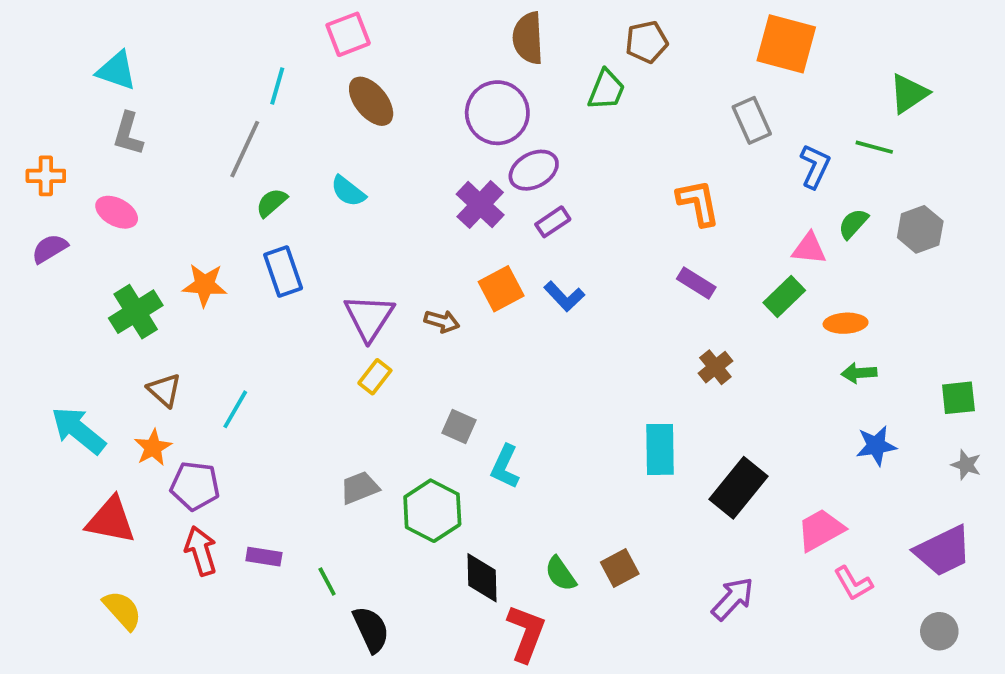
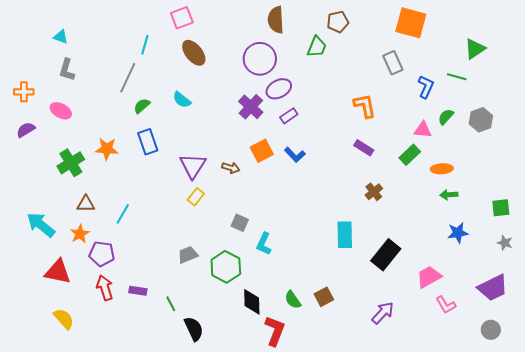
cyan triangle: (117, 71) -> (61, 37), size x0.7
brown triangle: (164, 390) -> (86, 204), turned -42

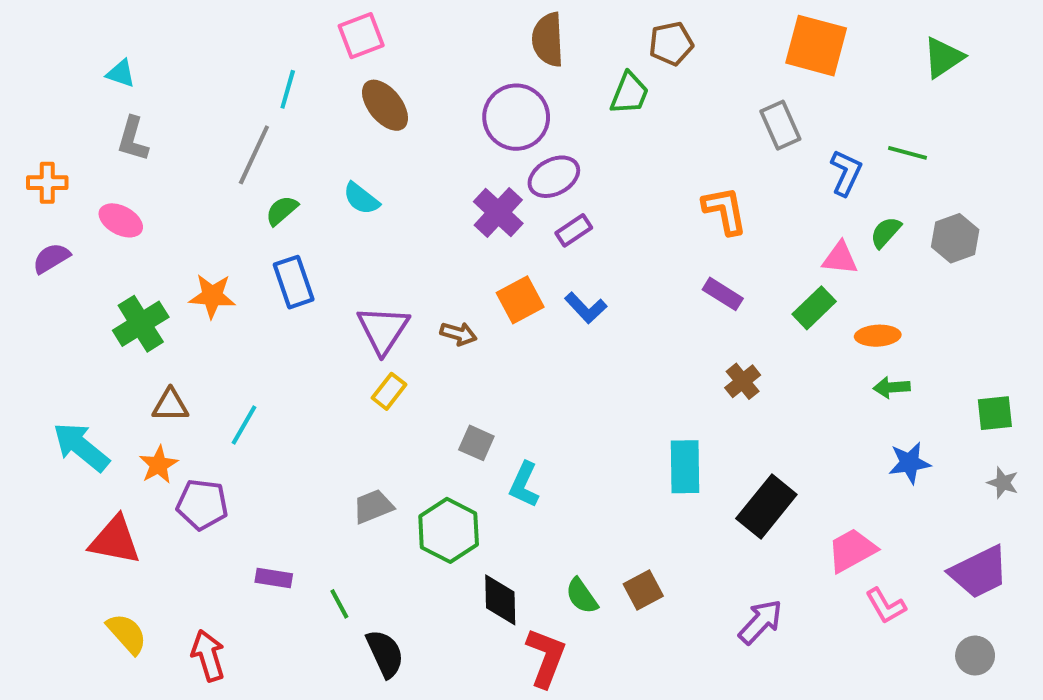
green triangle: (475, 49) -> (943, 58), moved
red arrow: (105, 288) -> (208, 656), moved

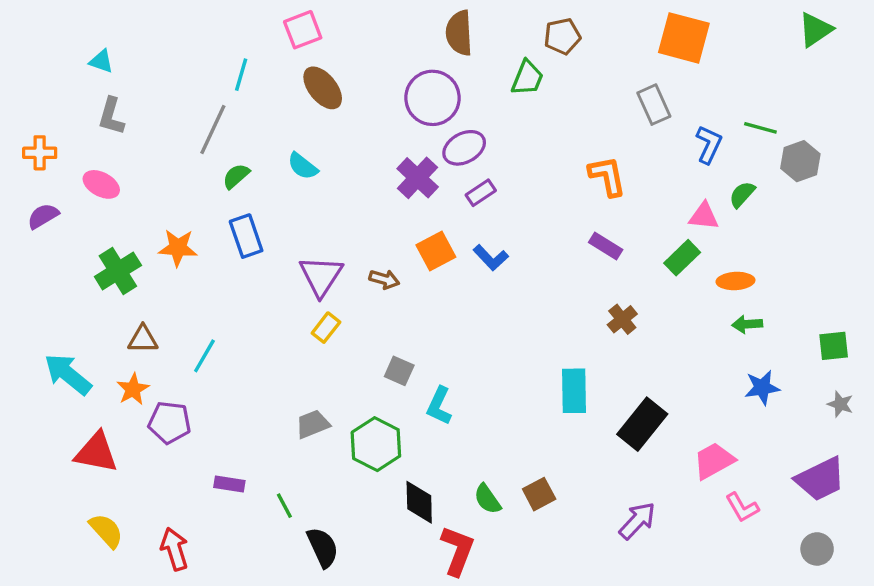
green triangle: (943, 58) -> (815, 30), moved
gray hexagon: (955, 238) -> (800, 161), moved

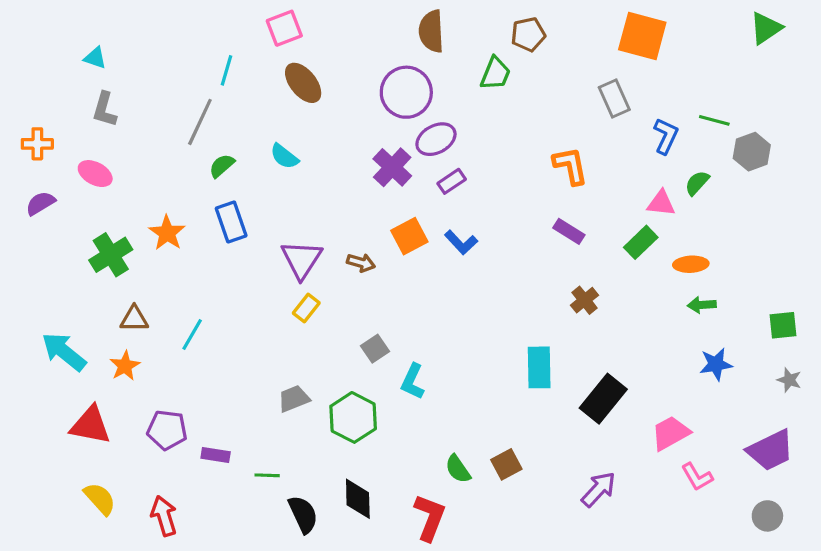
orange star: (178, 248) -> (167, 233), turned 30
gray square: (399, 371) -> (375, 349), turned 32
purple pentagon: (169, 422) -> (167, 430), moved
black diamond: (419, 502) -> (358, 499), moved
green line: (284, 506) -> (267, 475), turned -60

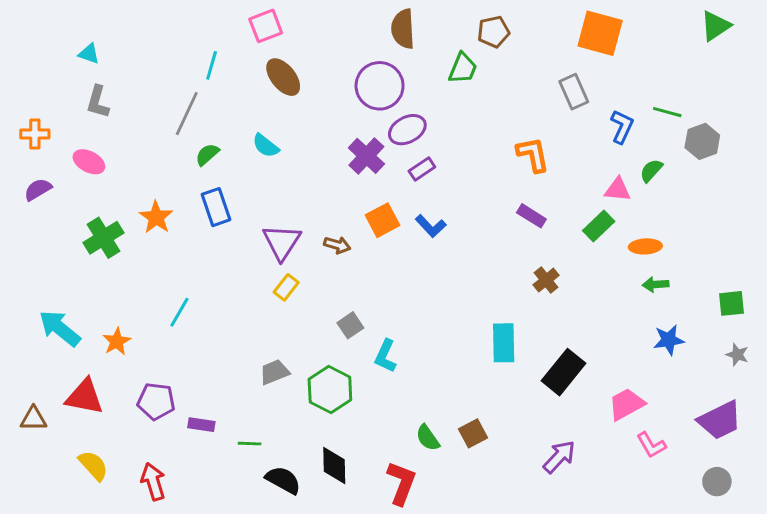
brown triangle: (134, 319) -> (33, 419), moved
black semicircle: (303, 514) -> (283, 480), turned -36

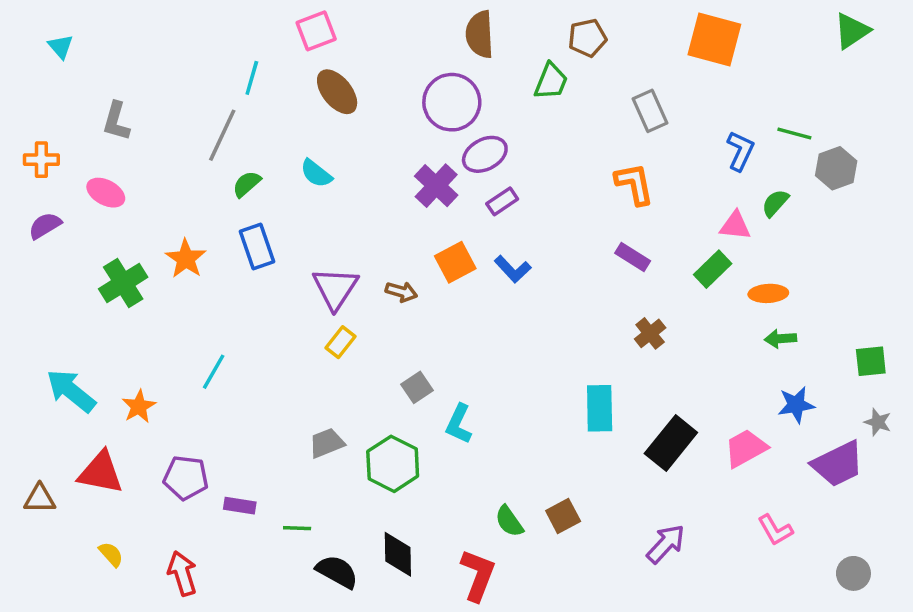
cyan triangle: (89, 54) -> (61, 47), moved, turned 30
gray rectangle: (574, 92) -> (650, 111), moved
pink trapezoid: (626, 404) -> (746, 448), moved
purple trapezoid: (720, 420) -> (838, 464), moved
yellow semicircle: (93, 466) -> (111, 554), size x0.7

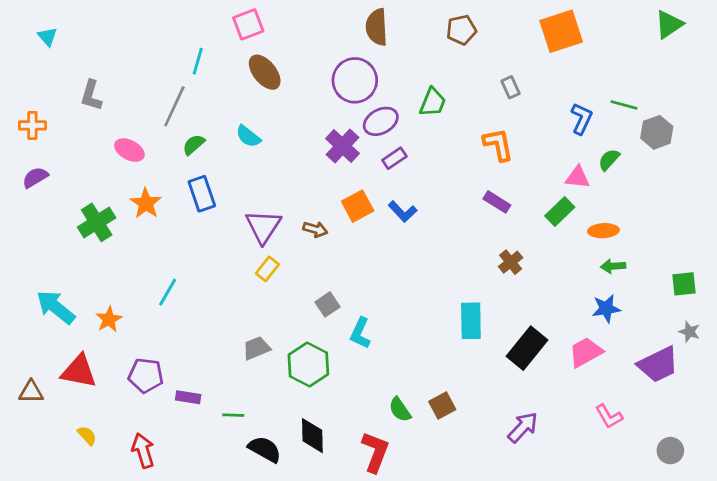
orange square: (714, 40) -> (561, 31), turned -33
green trapezoid: (551, 81) -> (433, 102), moved
gray rectangle: (650, 111) -> (511, 87), size x0.7
pink ellipse: (106, 193) -> (129, 150), moved
blue star: (796, 405) -> (606, 309), moved

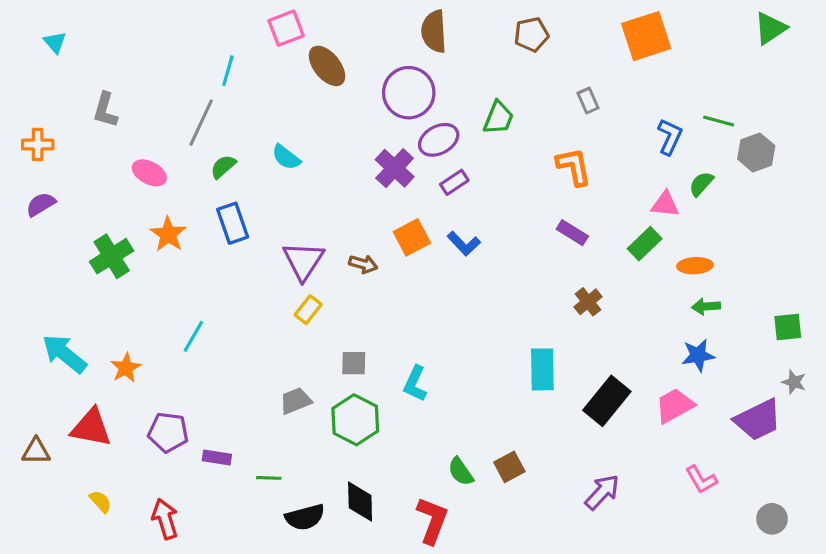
brown ellipse: (265, 72) -> (327, 66), moved
gray square: (327, 304) -> (354, 363), moved, turned 35
black semicircle: (265, 449) -> (305, 517), turned 136

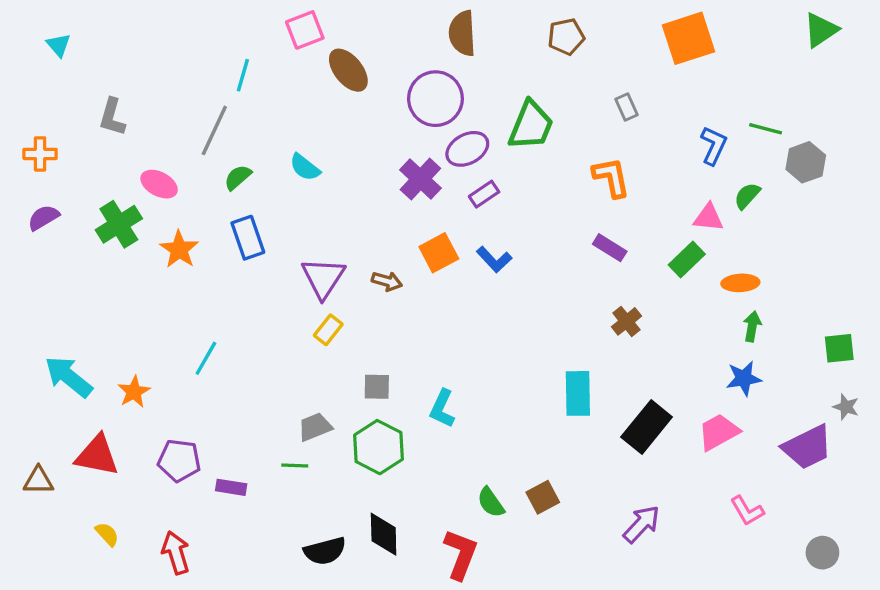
green trapezoid: (498, 118) -> (531, 125), size x1.4
green cross: (112, 256) -> (119, 224), moved
green arrow: (706, 307) -> (752, 326), turned 104
green line: (269, 478) -> (295, 466), moved

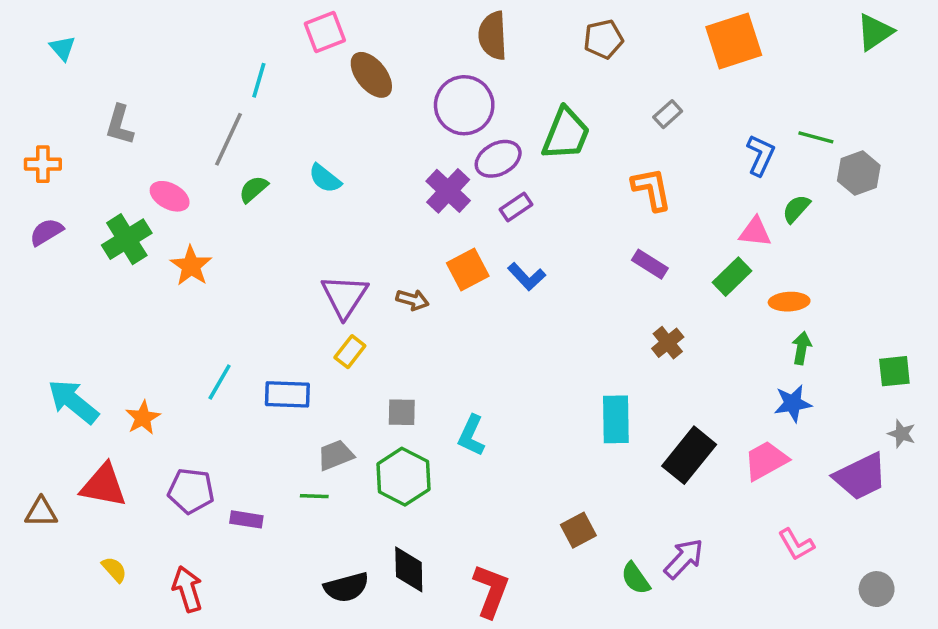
gray rectangle: (626, 107) -> (668, 114), turned 72
blue rectangle: (248, 238) -> (287, 394), moved, turned -69
green semicircle: (491, 502) -> (636, 578), moved

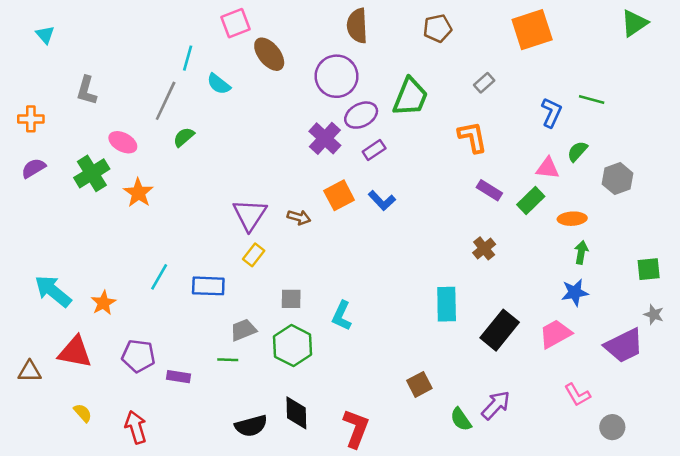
gray hexagon: (859, 173) -> (617, 179), moved
cyan semicircle: (325, 178) -> (219, 84), moved
purple rectangle: (650, 264) -> (489, 190), moved
gray circle: (877, 589) -> (612, 427), moved

